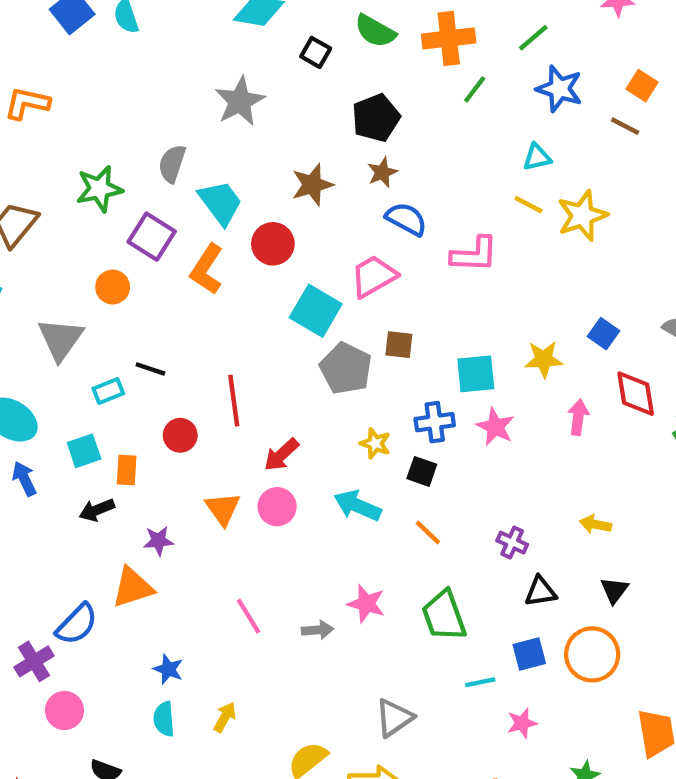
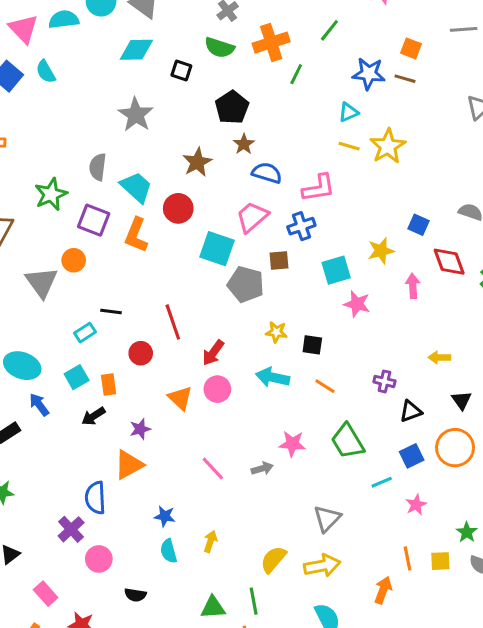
blue star: (559, 89) -> (369, 74), moved
gray triangle: (61, 339) -> (42, 282), moved
blue cross: (435, 422) -> (301, 226), moved
blue semicircle: (77, 624) -> (95, 498), turned 144

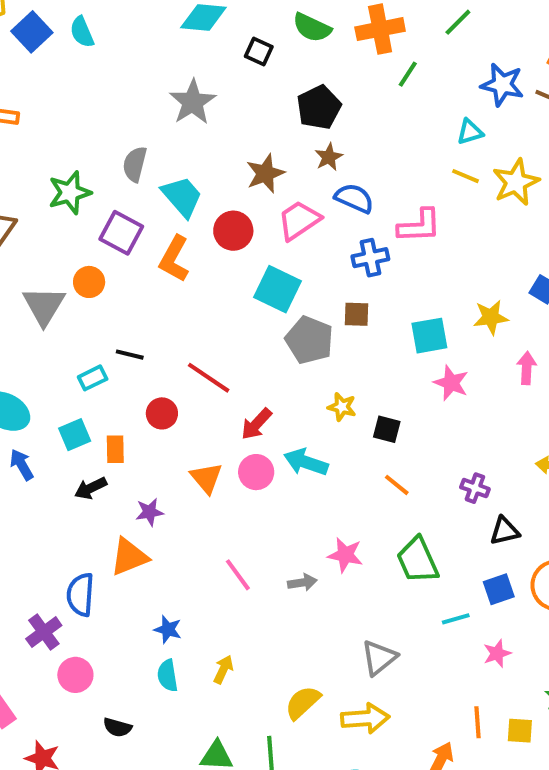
pink trapezoid: (252, 217) -> (299, 220), moved
blue cross: (301, 226) -> (370, 258), moved
red line: (173, 322) -> (209, 378), turned -44
cyan arrow: (273, 377) -> (306, 462), moved

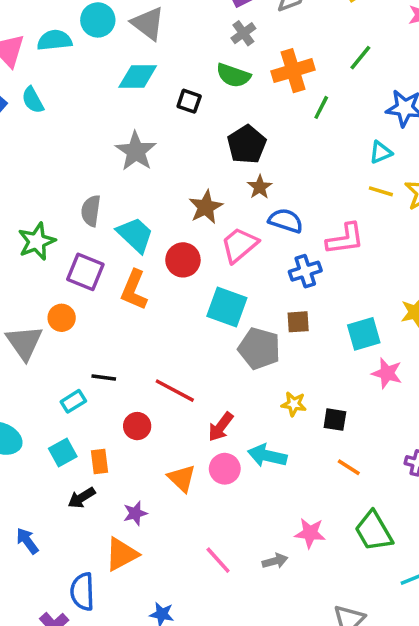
blue arrow: (22, 465) -> (27, 541), moved

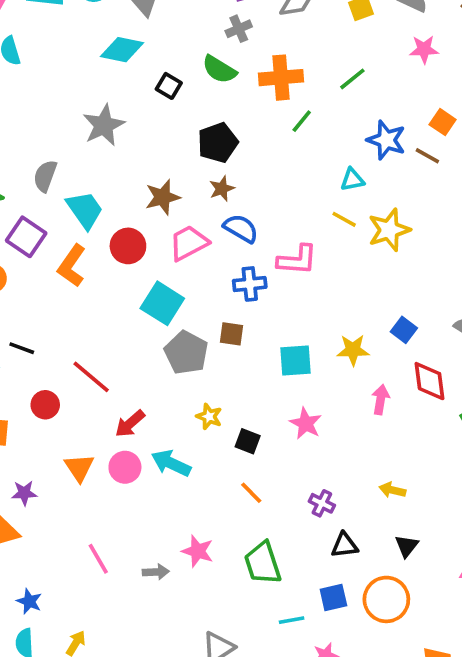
pink star: (387, 373) -> (306, 423), moved

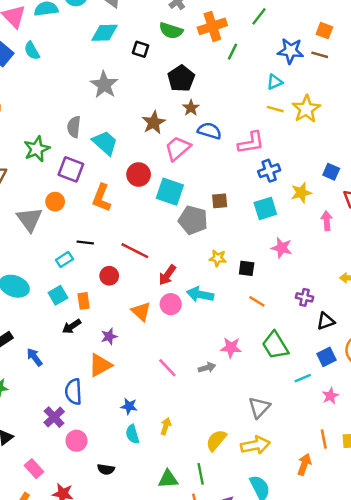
red circle: (128, 246) -> (139, 174), moved
orange L-shape: (72, 266) -> (102, 198), moved
blue cross: (250, 284) -> (269, 171), moved

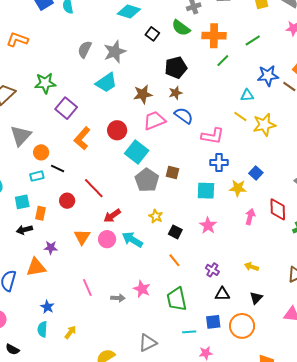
blue star: (291, 51) -> (268, 76), turned -30
gray semicircle: (74, 127) -> (85, 49), moved
cyan trapezoid: (105, 143) -> (106, 83), moved, turned 85
blue square: (331, 172) -> (256, 173), moved
orange circle: (55, 202) -> (41, 152), moved

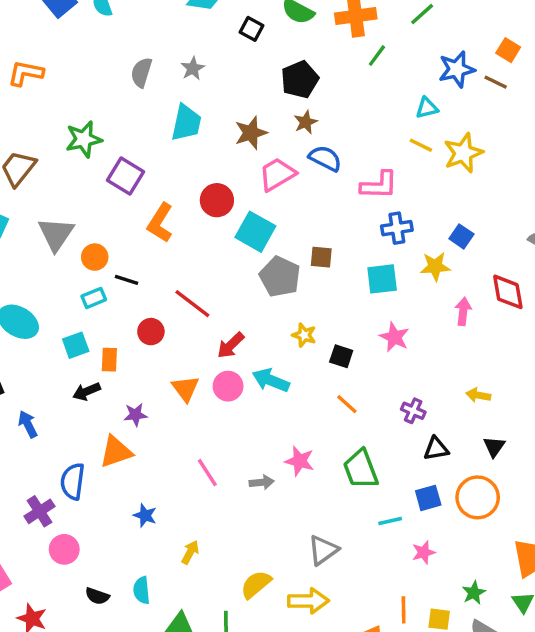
gray star: (115, 52) -> (193, 68), size x0.6
cyan trapezoid: (106, 83) -> (186, 123), turned -35
cyan semicircle: (42, 329) -> (142, 590), moved

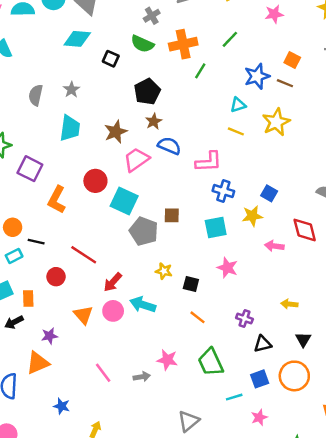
yellow star: (463, 153) -> (276, 122), moved
blue cross: (397, 228) -> (223, 191), turned 30
pink arrow: (463, 311) -> (274, 246), turned -84

